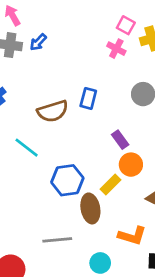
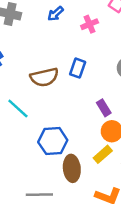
blue arrow: (38, 42) -> (55, 14), moved
pink cross: (116, 49) -> (90, 24), moved, turned 35
yellow rectangle: (111, 184) -> (103, 154), moved

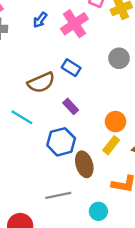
pink cross: (90, 24) -> (74, 24), size x1.6
blue rectangle: (78, 68) -> (71, 68), turned -66
purple rectangle: (104, 108) -> (71, 106), moved

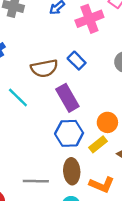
purple rectangle: (71, 106) -> (67, 98), size x1.6
blue hexagon: (61, 142) -> (69, 133), moved
brown ellipse: (84, 164) -> (72, 171), moved

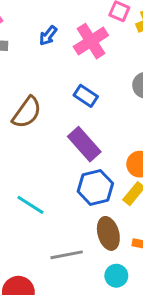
brown semicircle: (44, 68) -> (27, 112), moved, turned -32
cyan line: (18, 98) -> (30, 205), moved

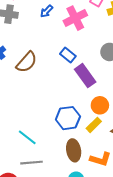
purple rectangle: (84, 144) -> (85, 76), moved
cyan line: (30, 205) -> (27, 137), moved
gray line: (67, 255) -> (31, 163), moved

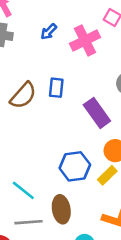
blue rectangle: (68, 55) -> (56, 88), moved, turned 56
brown ellipse: (74, 150) -> (61, 209), moved

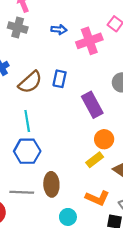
blue arrow: (49, 32) -> (59, 30), turned -136
blue hexagon: (75, 166) -> (27, 151), moved
cyan line: (23, 190) -> (27, 121), moved, turned 35

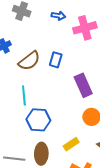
blue hexagon: (27, 151) -> (38, 120), moved
yellow rectangle: (95, 160) -> (71, 144), moved

